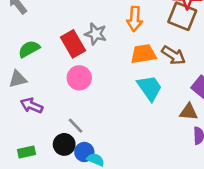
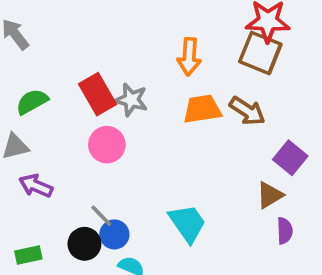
gray star: (96, 34) -> (131, 100), moved
cyan trapezoid: (150, 88) -> (187, 223), moved
brown triangle: (189, 112) -> (270, 195), turned -36
blue circle: (84, 152) -> (114, 234), moved

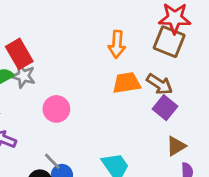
red rectangle: (98, 94) -> (19, 54), moved
gray star: (131, 100) -> (23, 76), moved
purple square: (290, 158) -> (165, 108), moved

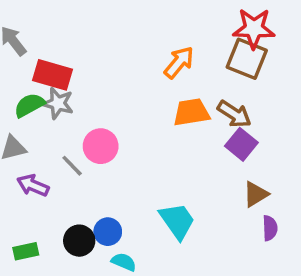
orange arrow: (117, 44) -> (179, 62), turned -144
red rectangle: (19, 54) -> (52, 75), turned -44
gray line: (52, 161) -> (72, 166), moved

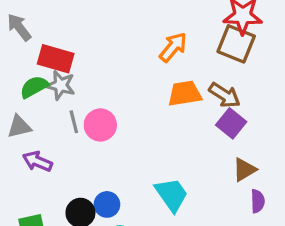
gray line: (72, 166) -> (74, 122), moved, turned 30

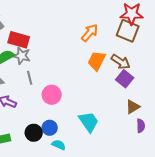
orange trapezoid: (185, 94) -> (97, 61), turned -55
pink circle: (100, 125) -> (52, 95), moved

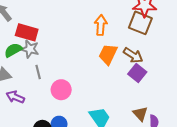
orange arrow: (90, 33) -> (101, 25), turned -36
brown triangle: (133, 107) -> (140, 114), moved, turned -42

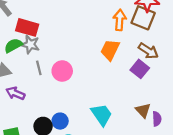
orange arrow: (101, 25) -> (120, 20), moved
brown arrow: (133, 55) -> (148, 51), moved
pink circle: (61, 90) -> (62, 71), moved

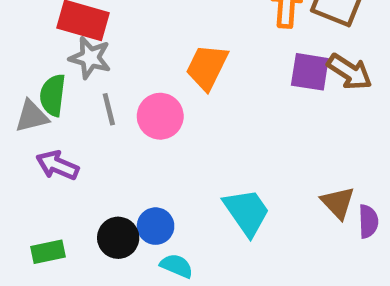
green semicircle: (13, 45) -> (53, 95), moved, turned -54
orange trapezoid: (110, 50) -> (207, 67), moved
purple square: (140, 69) -> (310, 72), moved, turned -30

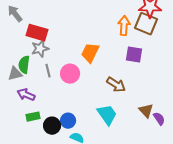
gray star: (90, 58) -> (40, 49), turned -30
brown arrow: (350, 72) -> (116, 85), moved
purple semicircle: (368, 221) -> (159, 119), turned -32
green rectangle: (48, 252) -> (33, 117), moved

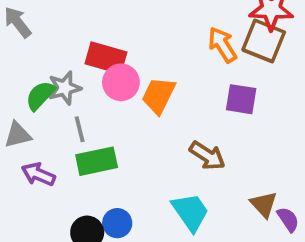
orange arrow: (124, 26) -> (222, 45), turned -36
red rectangle: (37, 33) -> (106, 58), moved
green semicircle: (24, 65) -> (40, 95), moved, turned 36
pink circle: (70, 74) -> (121, 82), moved
green rectangle: (33, 117) -> (97, 161), moved, size x1.5

